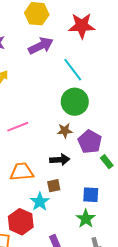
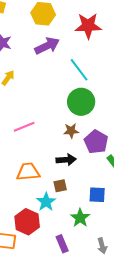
green star: (86, 219) -> (80, 218), moved

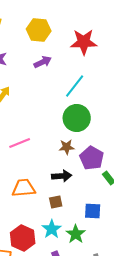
purple arrow: (47, 46) -> (43, 62), size x0.7
cyan line: (79, 70) -> (75, 86), turned 75
cyan star: (46, 202) -> (52, 229), moved

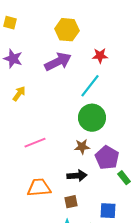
yellow hexagon: (39, 30) -> (67, 30), moved
red star: (84, 42) -> (100, 56), moved, size x0.6
purple arrow: (43, 62) -> (58, 62), size x1.5

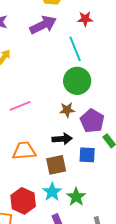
cyan line: (90, 86) -> (75, 49), turned -60
brown square: (71, 202) -> (56, 165), size x1.5
blue square: (108, 211) -> (87, 155), moved

